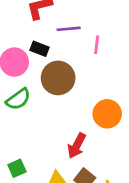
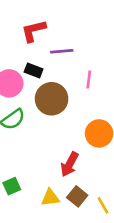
pink line: (97, 45) -> (89, 80), moved

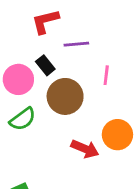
black rectangle: (34, 71) -> (45, 65), turned 30
red arrow: (70, 164) -> (85, 149), moved, turned -95

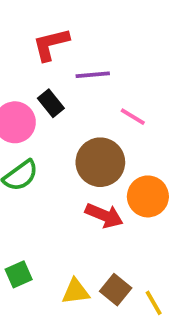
pink line: (106, 75) -> (133, 117), turned -66
brown circle: (65, 96) -> (100, 162), moved

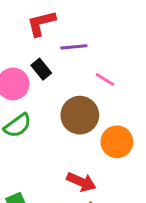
red arrow: (104, 215) -> (81, 182), moved

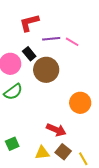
pink line: (105, 80) -> (72, 42), moved
brown circle: (80, 115) -> (46, 70), moved

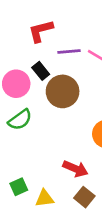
yellow triangle: (42, 153) -> (45, 198), moved

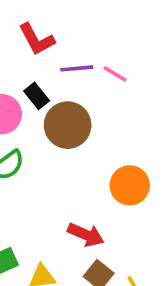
red L-shape: (41, 31) -> (37, 39), turned -104

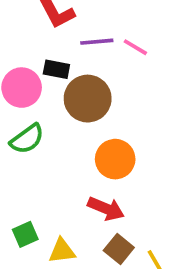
black rectangle: (37, 96) -> (56, 69), turned -40
orange circle: (130, 185) -> (115, 159), moved

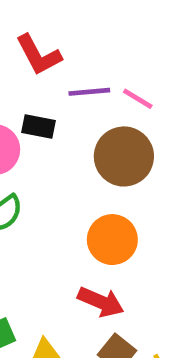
brown circle: (88, 99) -> (124, 156), moved

